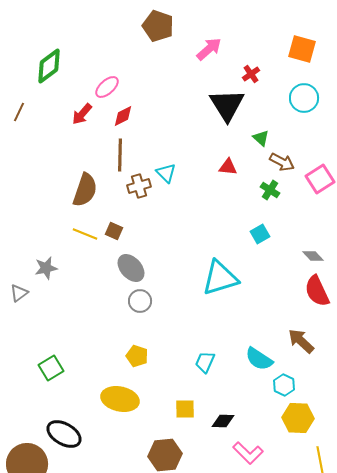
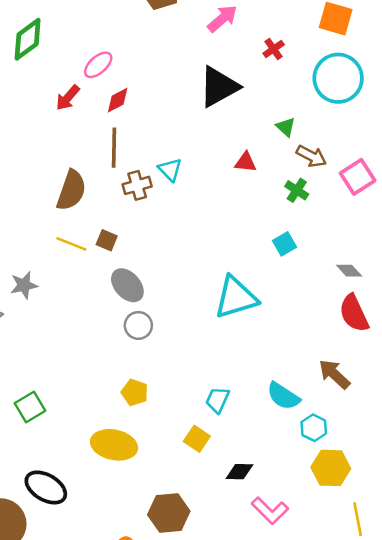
cyan circle: (304, 98) -> (338, 78), size x1.4
black triangle: (227, 105) -> (219, 87), moved, turned 33
yellow square: (185, 409) -> (197, 439), moved, turned 35

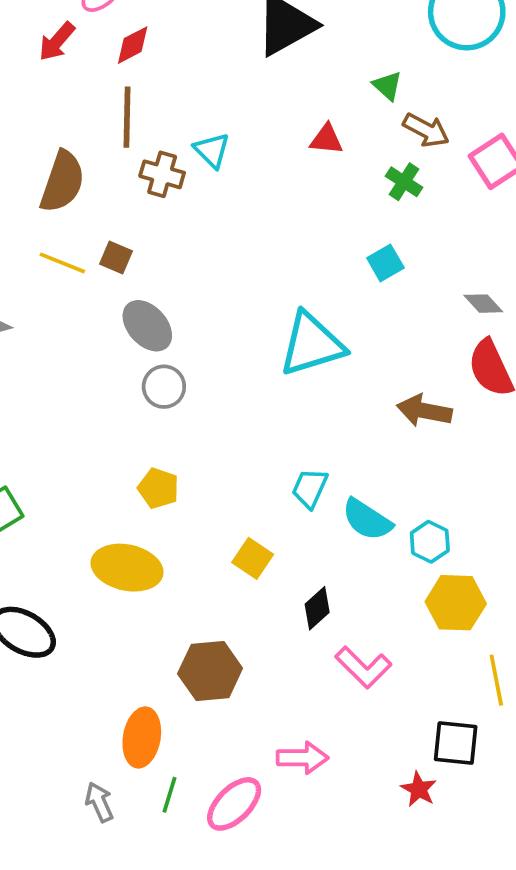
brown cross: (137, 185) -> (162, 174), turned 32
brown arrow: (334, 374) -> (424, 411), moved, turned -32
cyan semicircle: (283, 396) -> (367, 520), moved
cyan trapezoid: (218, 400) -> (310, 488), moved
black diamond: (239, 472) -> (317, 608), turned -44

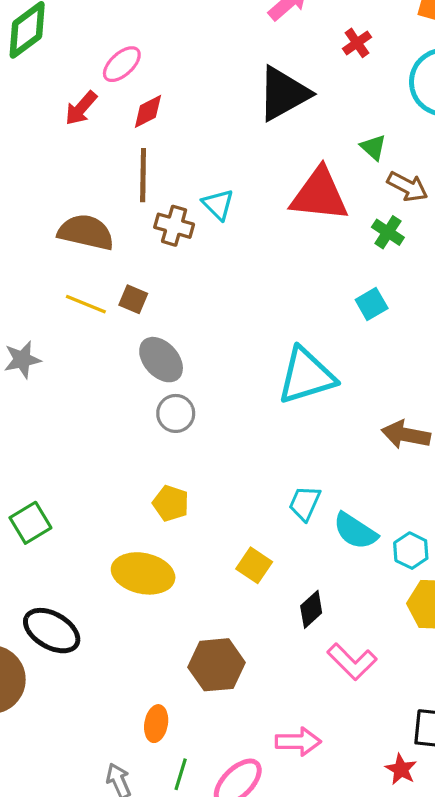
red triangle: (326, 139) -> (319, 195), size x2.0
brown semicircle: (62, 182) -> (86, 232), turned -96
orange ellipse: (142, 737) -> (156, 724), size x0.7

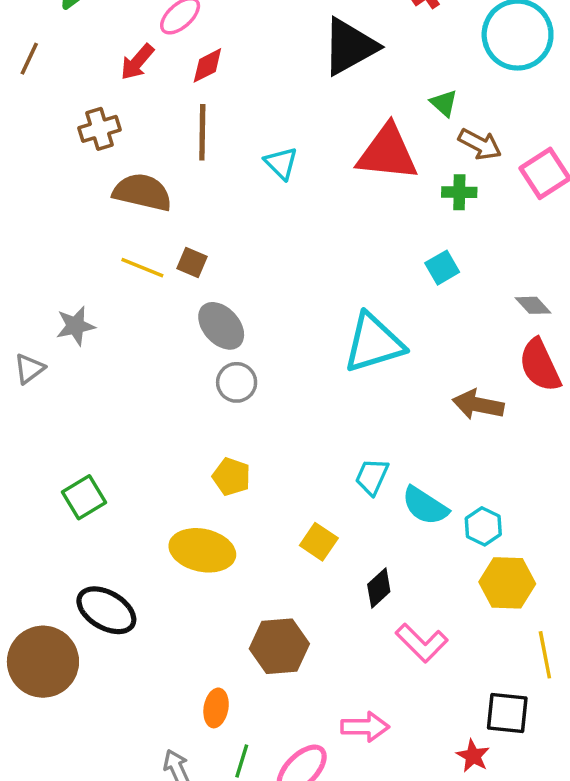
brown cross: (174, 226) -> (100, 129), moved, turned -33
green cross: (388, 232) -> (459, 192), turned -32

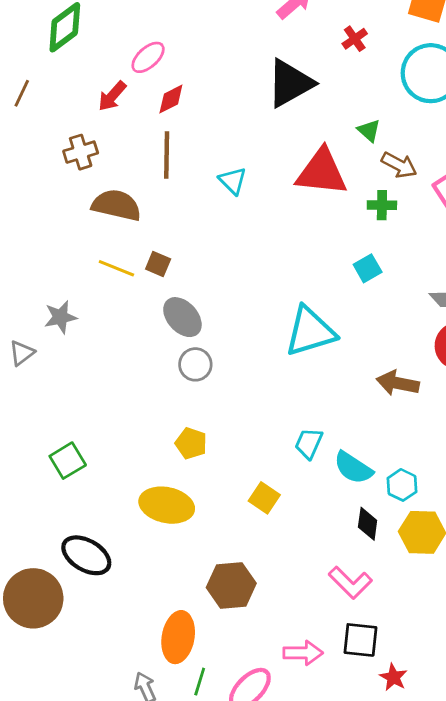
black diamond: (379, 588) -> (368, 524), moved, turned -40
orange ellipse: (216, 708) -> (178, 637), size x1.6
black square: (507, 713) -> (360, 640), moved

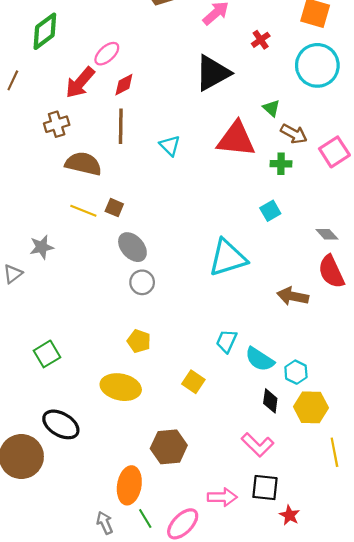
red arrow: (112, 96) -> (80, 83), size x1.4
green line: (200, 682) -> (145, 518), turned -48

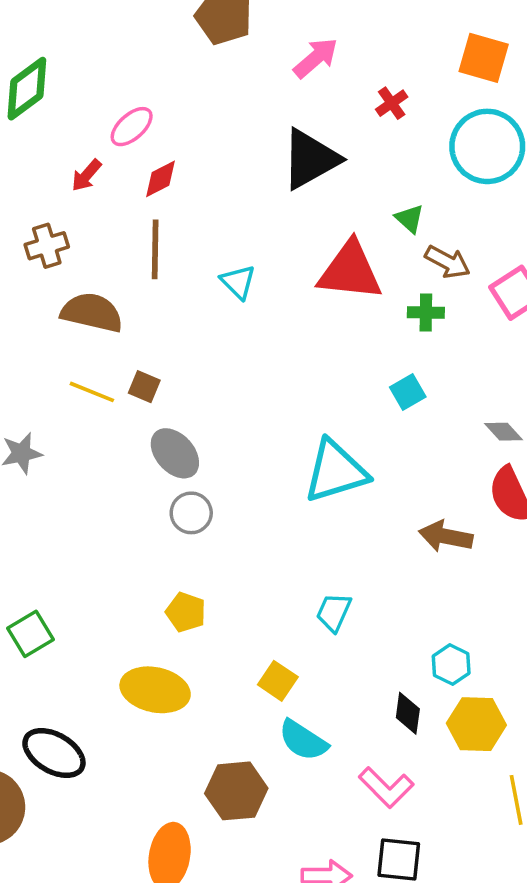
red arrow: (80, 83) -> (86, 175), size x0.6
cyan semicircle: (260, 359) -> (303, 740), moved

